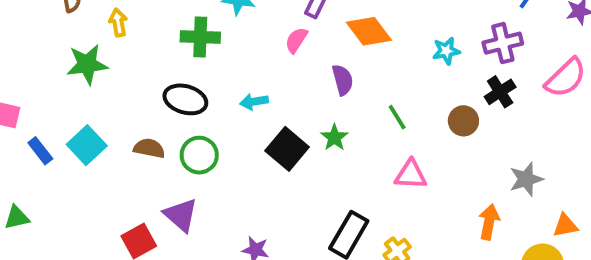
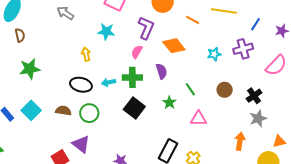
yellow arrow: (118, 23) -> (86, 54), moved
green cross: (200, 37) -> (132, 77), moved
black cross: (500, 92) -> (254, 96), moved
cyan arrow: (254, 102) -> (109, 82), moved
green star: (334, 138) -> (169, 103), moved

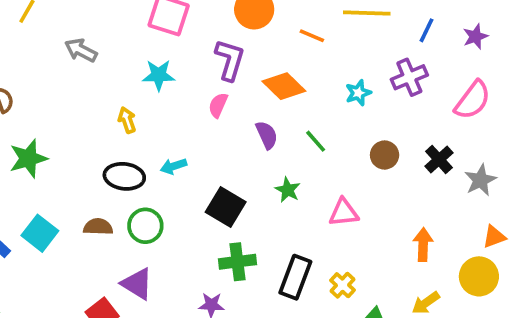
green cross: (132, 77) -> (237, 262), moved
green line: (190, 89) -> (316, 141), moved
gray star: (258, 118) -> (480, 180), moved

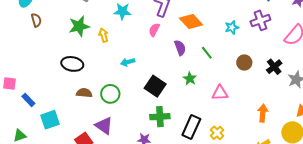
green star: (28, 158) -> (79, 26), moved
black ellipse: (124, 176) -> (72, 64), moved
cyan square: (40, 233) -> (50, 120), moved, turned 30

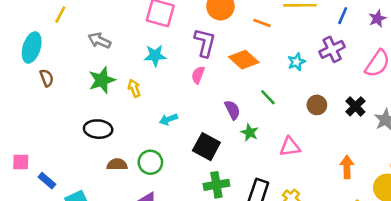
purple semicircle: (180, 48) -> (232, 110), moved

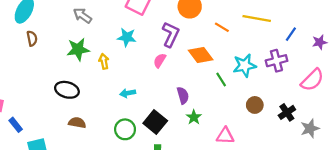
cyan star: (296, 62) -> (245, 65), size x1.5
green line: (268, 97) -> (221, 79), moved
green circle: (150, 162) -> (125, 129), moved

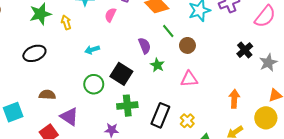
pink semicircle: (160, 60) -> (110, 15), moved
green line: (221, 79) -> (168, 31), moved
black ellipse: (67, 90) -> (34, 53), turned -30
brown circle: (255, 105) -> (187, 45), moved
brown semicircle: (77, 123) -> (47, 95), moved

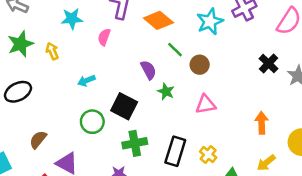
brown semicircle: (47, 95) -> (38, 140), turned -49

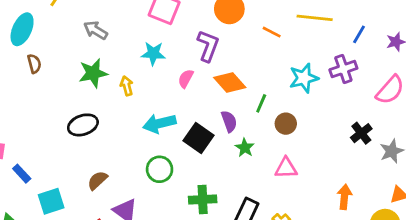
orange diamond: (158, 20) -> (230, 83), moved
green line: (175, 50) -> (261, 103), turned 60
cyan arrow: (86, 81) -> (159, 123), size x1.6
black square: (124, 106) -> (198, 138), moved

